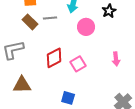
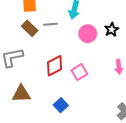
black star: (109, 11) -> (112, 30), moved
blue square: (68, 98) -> (61, 105), moved, turned 32

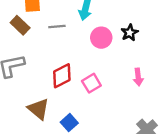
brown rectangle: (30, 28) -> (20, 25), moved
brown triangle: (21, 94) -> (38, 109), moved, turned 42

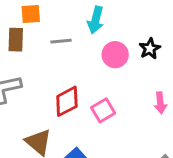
brown rectangle: (20, 25) -> (16, 40), turned 48

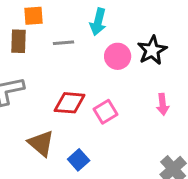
black star: (150, 49) -> (152, 50), size x1.4
red diamond: (67, 101) -> (70, 103), turned 32

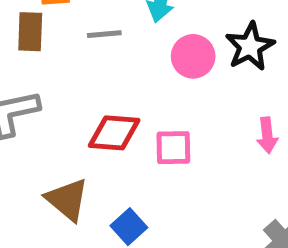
pink square: (106, 112) -> (173, 148), turned 30

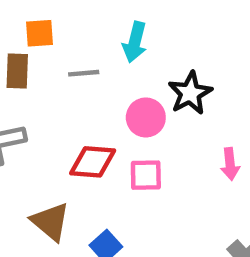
black star: (250, 46) -> (190, 93), moved
pink circle: (193, 56) -> (146, 117), moved

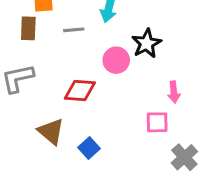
pink square: (146, 175) -> (157, 122), moved

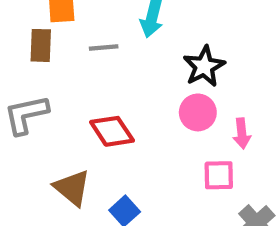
pink circle: (116, 60) -> (198, 112), moved
red diamond: (80, 90) -> (112, 131), turned 52

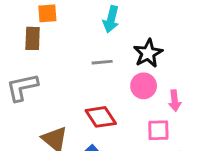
gray line: (104, 48) -> (102, 62), moved
red diamond: (112, 131) -> (101, 117), moved

